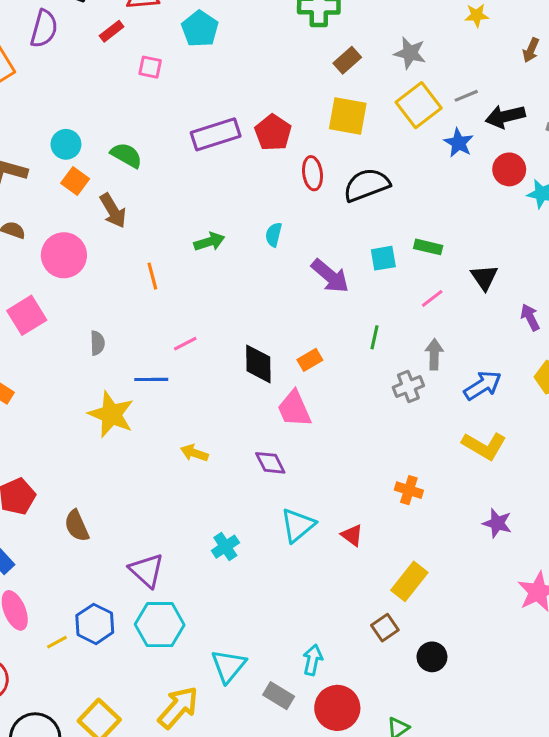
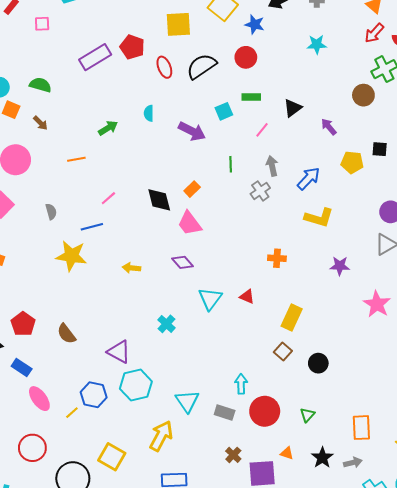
red circle: (509, 169) -> (246, 57), moved
brown arrow: (113, 211) -> (40, 123), size x0.7
orange line: (152, 276) -> (76, 159), turned -72
black triangle: (484, 277) -> (293, 108), turned 42

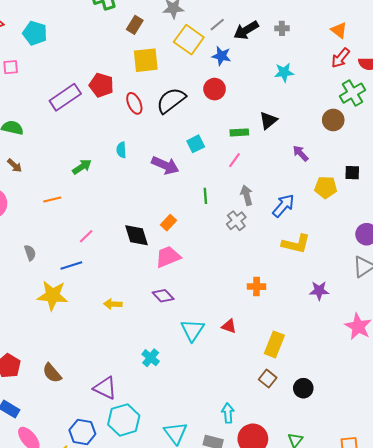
green rectangle: (251, 97) -> (239, 132), moved
black triangle: (293, 108) -> (268, 120), moved
pink trapezoid: (190, 223) -> (168, 257), turned 108

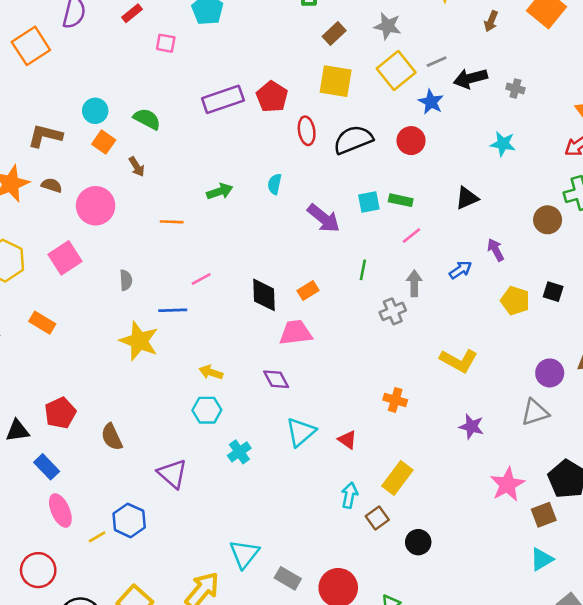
green rectangle: (239, 132) -> (401, 200), moved
blue arrow: (283, 206) -> (461, 270), moved, size x0.7
cyan arrow: (228, 413) -> (349, 495), moved
cyan hexagon: (124, 420) -> (207, 410), moved, size x0.7

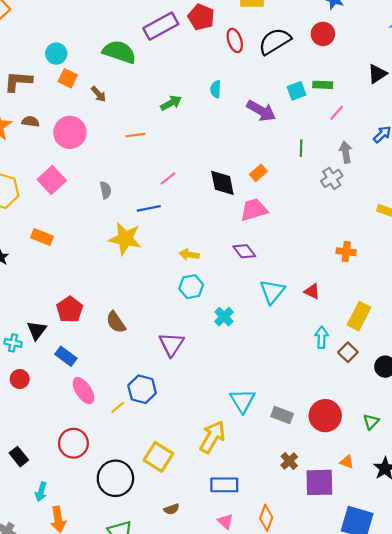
green semicircle: (147, 119) -> (119, 52), moved, size x1.4
black triangle: (17, 431) -> (37, 330), turned -35
purple triangle: (172, 474) -> (171, 344), turned 32

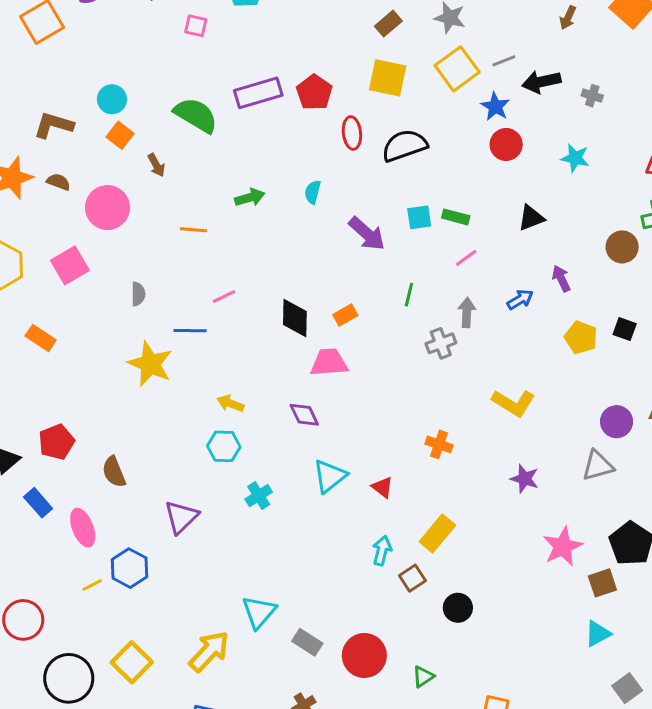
red circle: (323, 34) -> (506, 144), moved
pink ellipse: (83, 391) -> (83, 528), moved

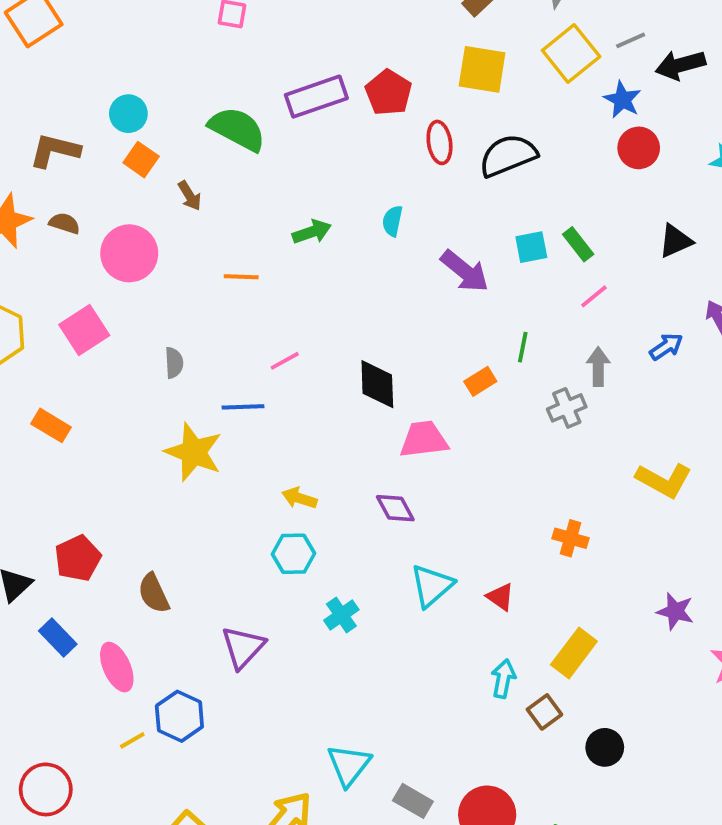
green rectangle: (456, 217) -> (578, 244), turned 40
orange rectangle: (345, 315) -> (480, 381), moved
purple star: (525, 479) -> (675, 611), moved

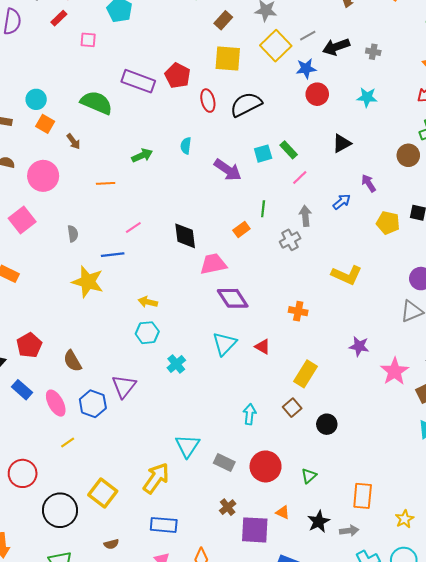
purple rectangle: (316, 97) -> (138, 81), turned 44
blue star: (622, 100) -> (306, 68), turned -30
purple diamond: (395, 508) -> (233, 298), moved, size x1.4
cyan arrow: (503, 679) -> (250, 414), moved
blue hexagon: (179, 716) -> (93, 404), moved

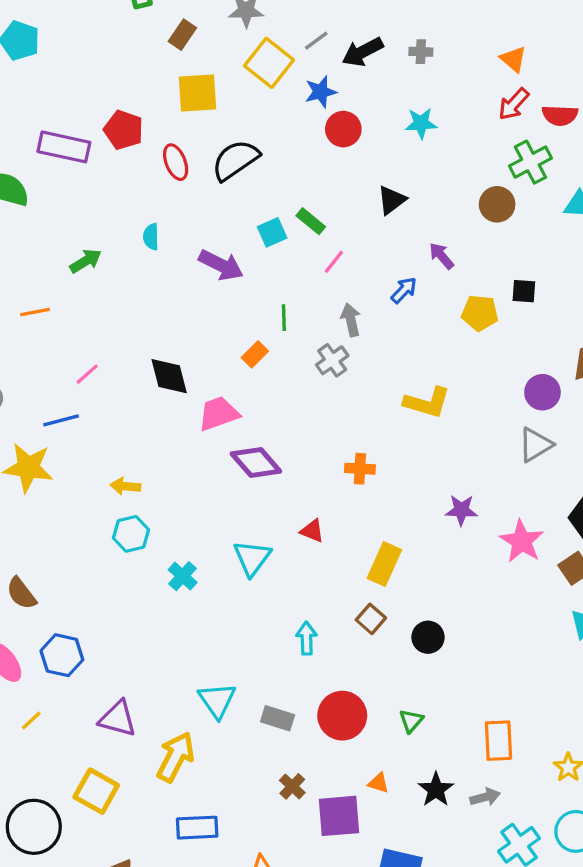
cyan triangle: (224, 344) -> (252, 558), moved
purple triangle: (124, 386) -> (118, 719), moved, turned -45

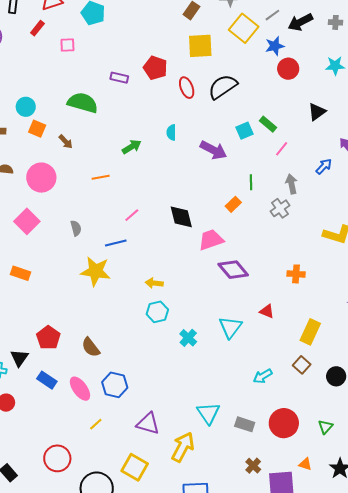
purple rectangle: (64, 147) -> (119, 78), size x0.6
cyan arrow: (306, 638) -> (263, 376), turned -120

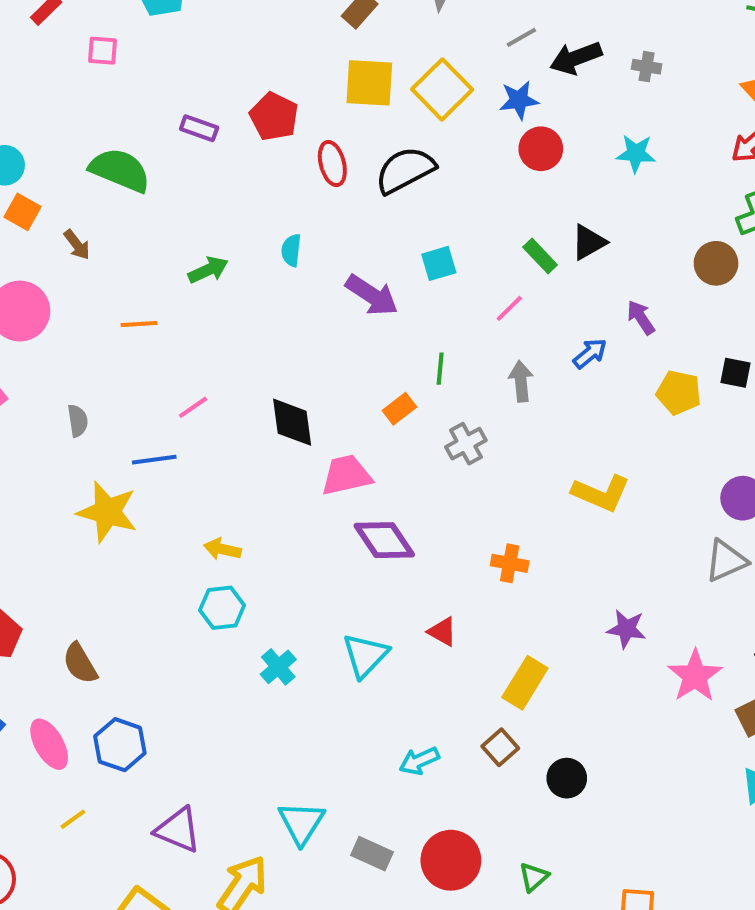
yellow square: (244, 28) -> (442, 89), moved
green rectangle: (268, 124) -> (540, 256), moved
gray cross: (280, 208) -> (466, 444), moved

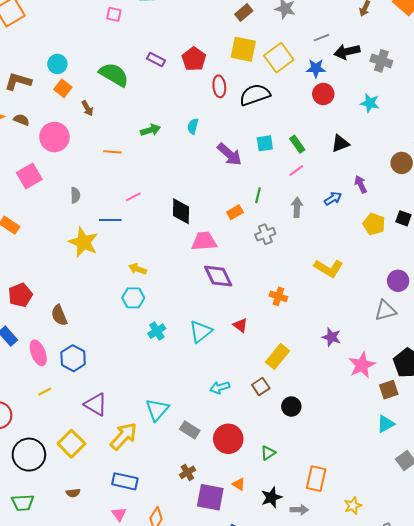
gray cross: (647, 67) -> (381, 61), size x1.5
green rectangle: (540, 256) -> (297, 144), moved

